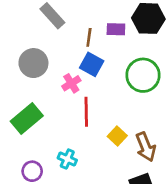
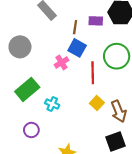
gray circle: (33, 63) -> (20, 47), moved
red line: (86, 112) -> (93, 73), moved
cyan cross: (67, 159) -> (52, 104), moved

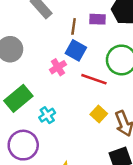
red line: (93, 73) -> (94, 79), turned -70
cyan cross: (52, 104) -> (47, 115), turned 32
purple circle: (31, 130) -> (23, 145), size x1.6

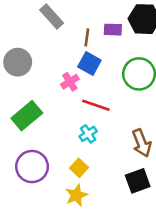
red line: (94, 79) -> (96, 105), moved
yellow square: (99, 114) -> (79, 168), moved
cyan cross: (47, 115) -> (88, 134), moved

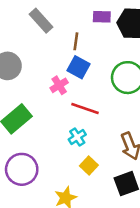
purple rectangle: (113, 30) -> (102, 17), moved
yellow square: (79, 168) -> (89, 165), moved

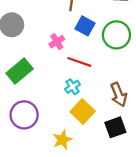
blue square: (79, 67) -> (85, 26), moved
yellow square: (89, 165) -> (83, 112), size x1.5

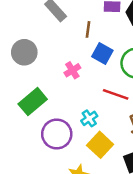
red line: (79, 62) -> (116, 94), moved
purple circle: (24, 115) -> (57, 134), moved

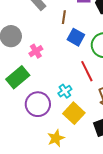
pink cross: (72, 70) -> (36, 51), moved
red line: (116, 94) -> (87, 71), turned 45

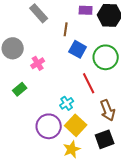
green rectangle: (18, 77) -> (20, 89), size x0.6
purple circle: (38, 104) -> (49, 126), moved
yellow star: (56, 138) -> (72, 149), moved

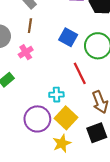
brown line: (66, 29) -> (30, 26), moved
cyan cross: (67, 103) -> (56, 95), turned 32

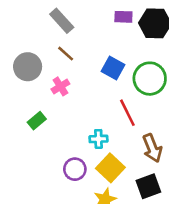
brown line: (30, 26) -> (66, 54), turned -56
purple circle: (37, 119) -> (75, 169), size x0.7

